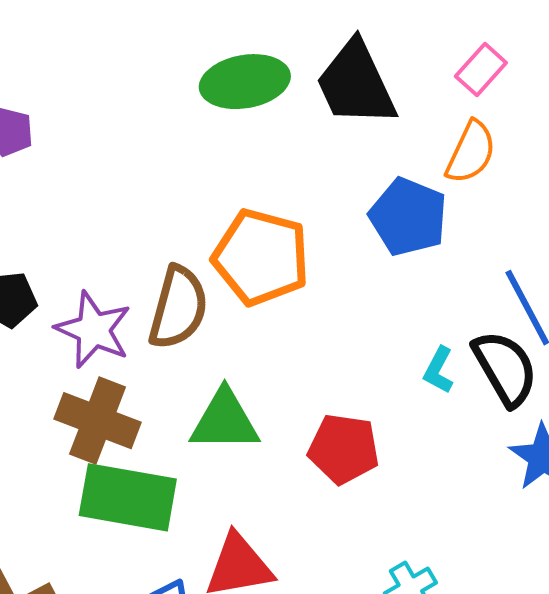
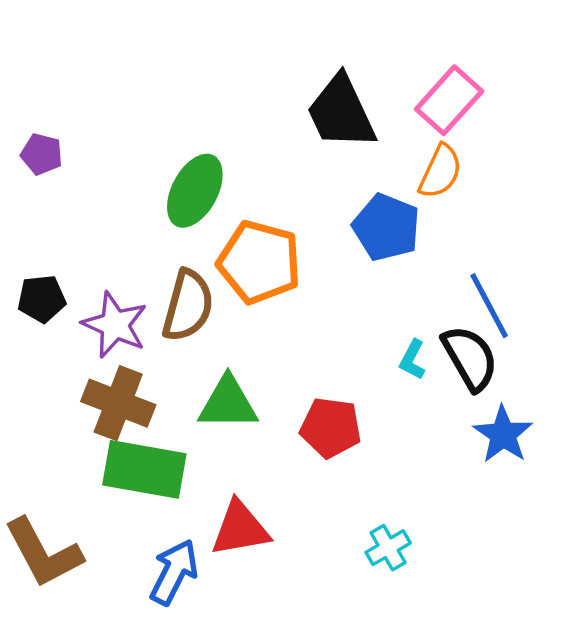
pink rectangle: (481, 69) -> (449, 100), size x1.5
green ellipse: (245, 82) -> (195, 191), moved, turned -52

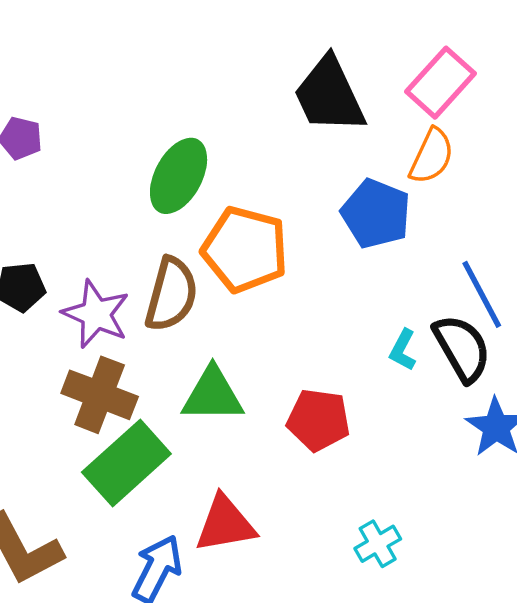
green rectangle: (144, 469) -> (126, 463), turned -52

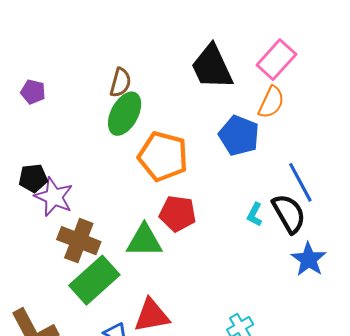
brown semicircle: (171, 294) -> (120, 82), moved, size x0.7
purple star: (96, 314) -> (54, 197), moved
red pentagon: (318, 420) -> (178, 214), moved

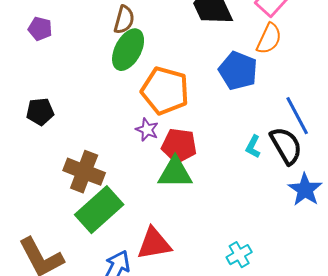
purple star: (54, 197) -> (147, 130), moved, size x0.6
green triangle: (144, 241) -> (175, 173), moved

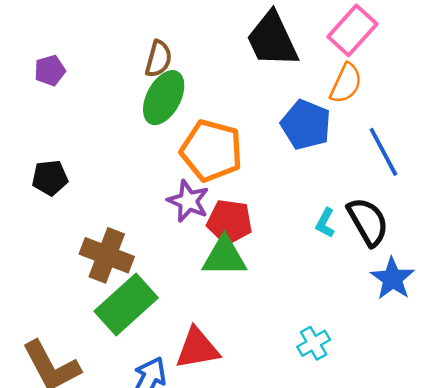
purple pentagon: (40, 29) -> (50, 70), turned -30
blue line: (297, 116) -> (383, 152), moved
purple star: (147, 130) -> (188, 201), size x1.4
cyan cross: (239, 255) -> (314, 343), moved

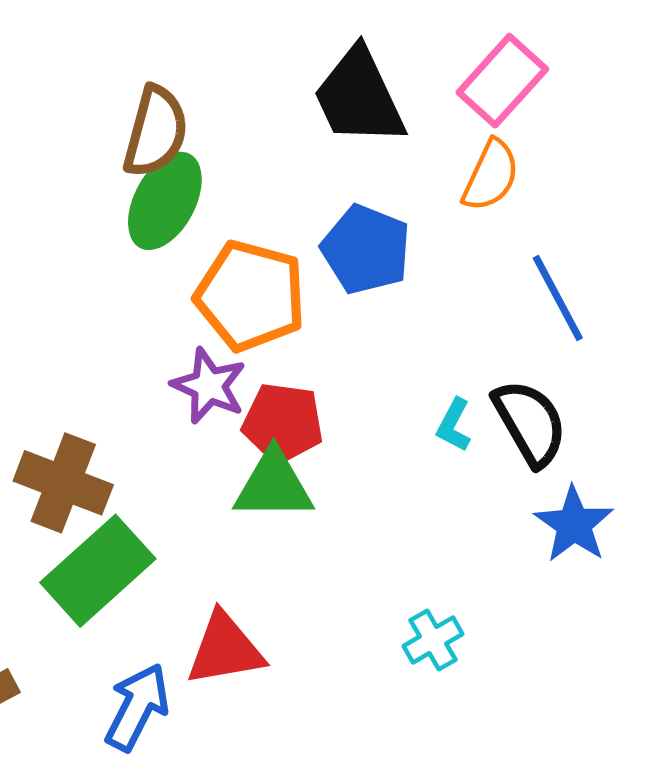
brown semicircle: (158, 59) -> (156, 132), size x1.4
blue pentagon: (306, 125) -> (366, 249), moved

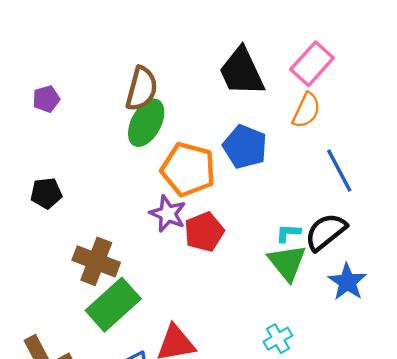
red pentagon: (283, 423) -> (204, 232), turned -30
black semicircle: (530, 423) -> (326, 232), turned -99
cyan L-shape: (454, 425) -> (288, 233), turned 65
green triangle: (274, 485) -> (287, 263), moved, turned 51

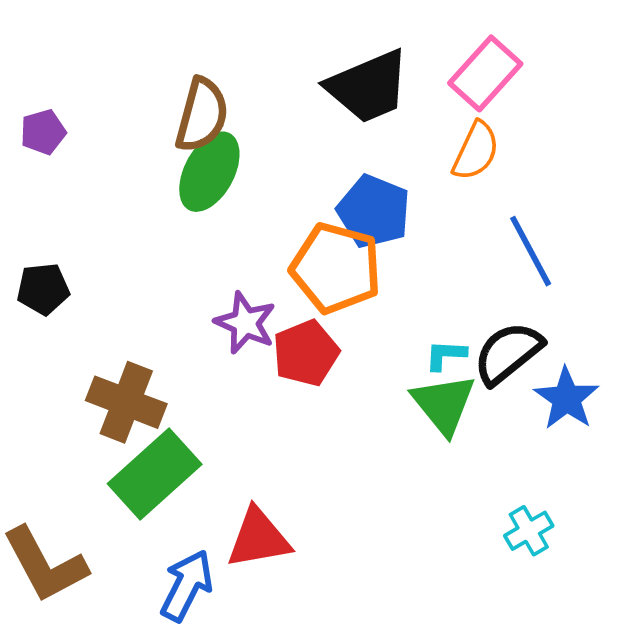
black trapezoid: (242, 72) -> (368, 87), turned -88
orange pentagon: (188, 169) -> (336, 268), moved
blue star: (347, 282) -> (567, 398), moved
cyan cross: (278, 339) -> (529, 531), moved

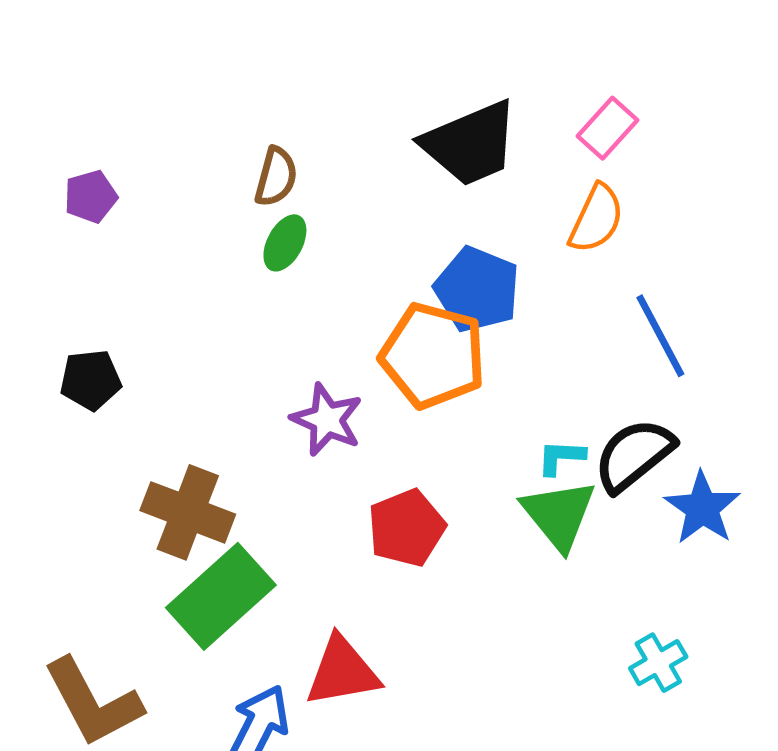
pink rectangle: (485, 73) -> (607, 128), size x0.7
brown semicircle: (202, 115) -> (276, 177), size x0.7
green ellipse: (209, 172) -> (285, 243), size x0.6
red pentagon: (306, 353) -> (406, 528), moved

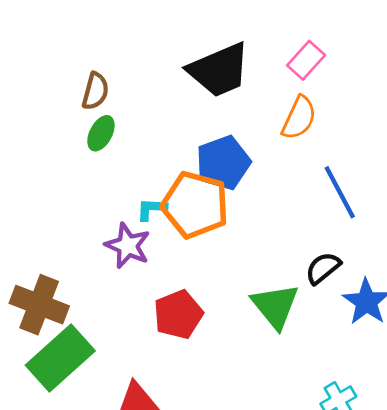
blue pentagon: (477, 289) -> (223, 163), turned 30
black semicircle: (634, 455) -> (323, 268), size x0.7
cyan L-shape: (561, 457) -> (152, 209), moved

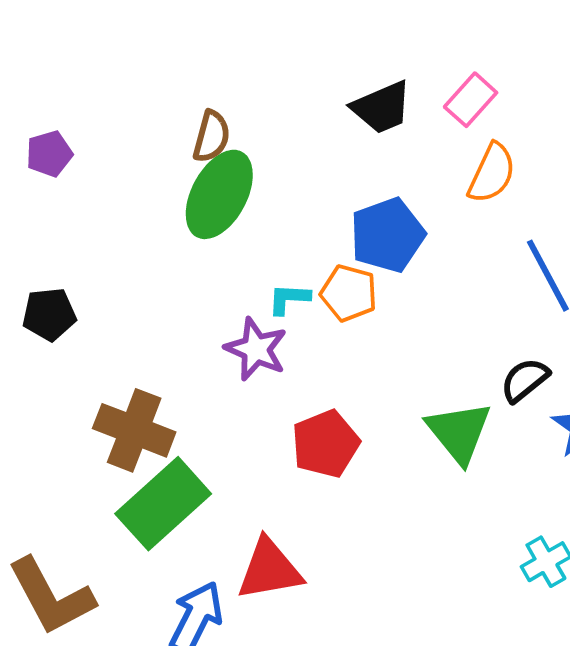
pink rectangle: (306, 60) -> (471, 100), moved
black trapezoid: (219, 70) -> (382, 107), size x0.7
green ellipse: (101, 133) -> (219, 194), size x1.8
orange pentagon: (195, 205) -> (349, 293), size x0.6

